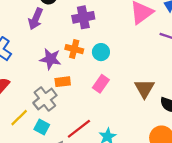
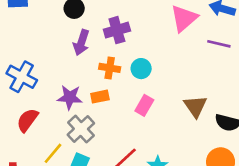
purple arrow: (36, 19) -> (81, 43), moved
purple star: (50, 59) -> (70, 97), moved
orange rectangle: (63, 82) -> (100, 97), moved

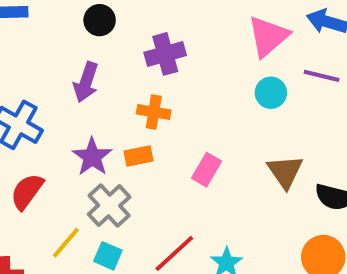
purple arrow: (81, 43) -> (86, 82), moved
cyan circle: (141, 69) -> (271, 93), moved
purple star: (70, 97) -> (92, 157), turned 30

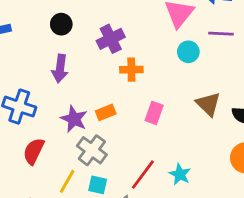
orange cross: (154, 112) -> (131, 70), moved

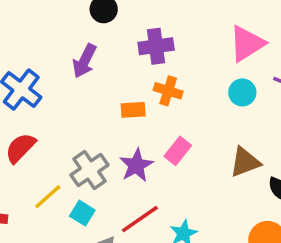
brown triangle: (208, 104) -> (245, 162), turned 36
orange rectangle: (106, 112) -> (133, 110), moved
purple star: (74, 119) -> (136, 165), moved

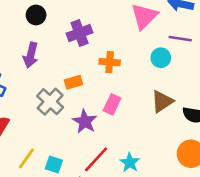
orange cross: (168, 91) -> (110, 62), moved
cyan circle: (242, 92) -> (161, 58), moved
gray cross: (89, 170) -> (50, 102), moved

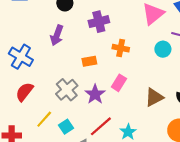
brown triangle: (162, 101) -> (154, 97), moved
gray cross: (50, 102) -> (67, 90), moved
cyan square: (54, 164) -> (66, 127), turned 32

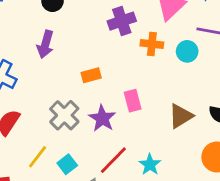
purple cross: (99, 22) -> (122, 21), moved
orange cross: (121, 48) -> (152, 44), moved
pink rectangle: (119, 83) -> (133, 101), turned -42

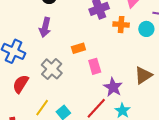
pink rectangle: (133, 101) -> (95, 66), moved
gray cross: (64, 115) -> (52, 69), moved
purple star: (102, 118) -> (113, 87), moved

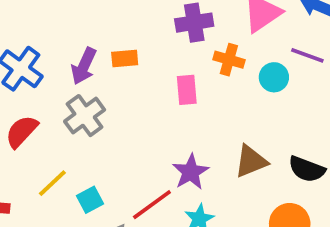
purple arrow: (45, 27) -> (84, 66), moved
orange rectangle: (78, 48) -> (125, 58), moved
pink rectangle: (95, 66) -> (187, 90), moved

